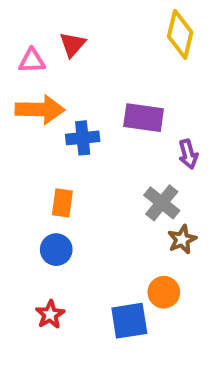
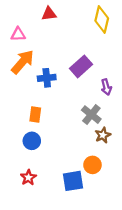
red triangle: (72, 45) -> (49, 14), moved, turned 42
orange arrow: (40, 109) -> (23, 62), turned -50
purple rectangle: (144, 118) -> (81, 66), turned -50

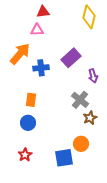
pink triangle: (18, 34) -> (37, 30), moved

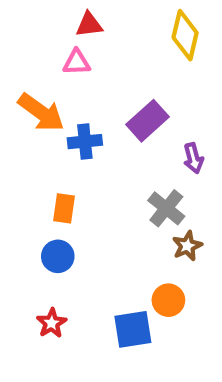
orange arrow: (20, 54) -> (41, 112), turned 85

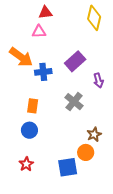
gray cross: (166, 208) -> (74, 102), moved
brown star: (187, 246) -> (94, 134), moved

